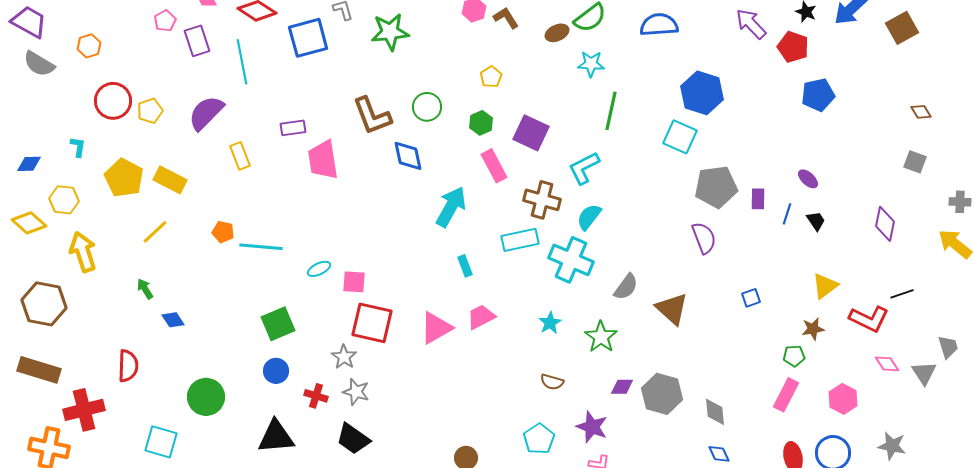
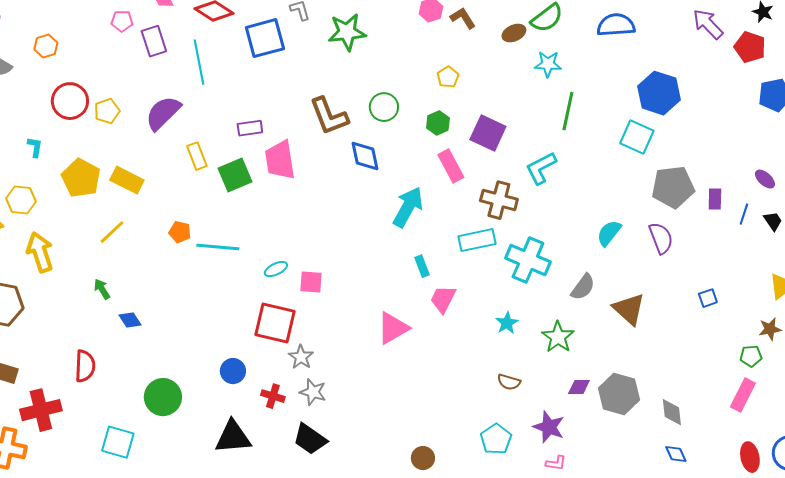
pink pentagon: (165, 21) -> (122, 21), turned 30
cyan semicircle: (589, 217) -> (609, 233), moved
pink trapezoid: (481, 317) -> (443, 299), moved, turned -36
red square: (372, 323) -> (275, 323), moved
green square: (278, 324) -> (235, 175), moved

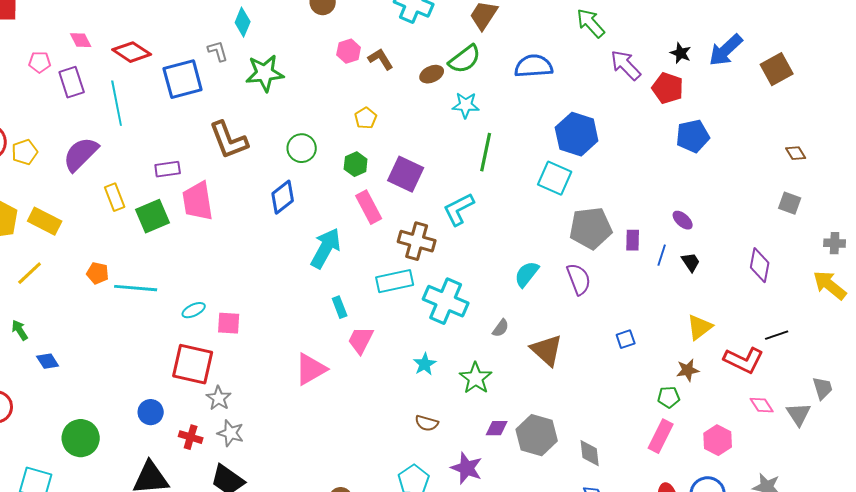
brown L-shape: (329, 116) -> (229, 140), moved
blue diamond: (365, 156) -> (283, 197), turned 64
gray semicircle: (583, 287) -> (501, 328), size x0.7

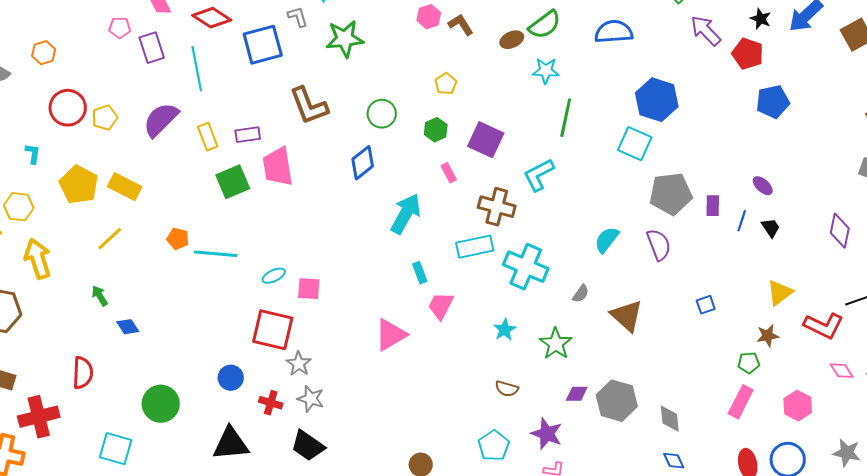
yellow rectangle: (115, 197) -> (208, 137), moved
pink rectangle: (369, 207) -> (449, 173), size x0.6

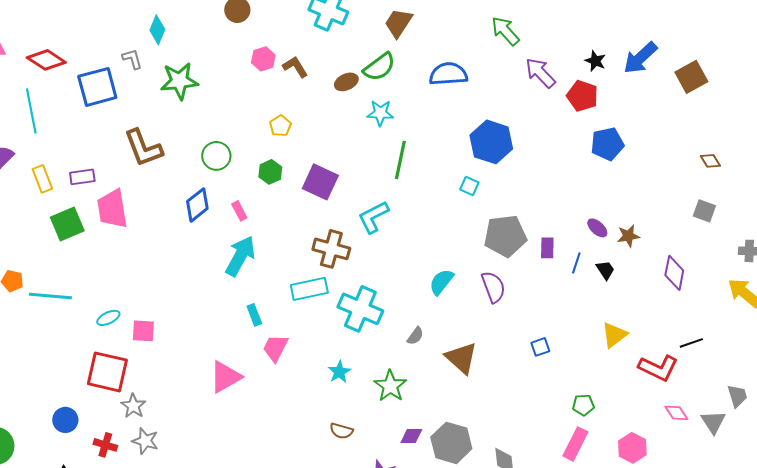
cyan square: (635, 144) -> (469, 186), size x0.6
pink rectangle: (449, 173) -> (239, 211), moved
brown star: (768, 336) -> (628, 236), moved

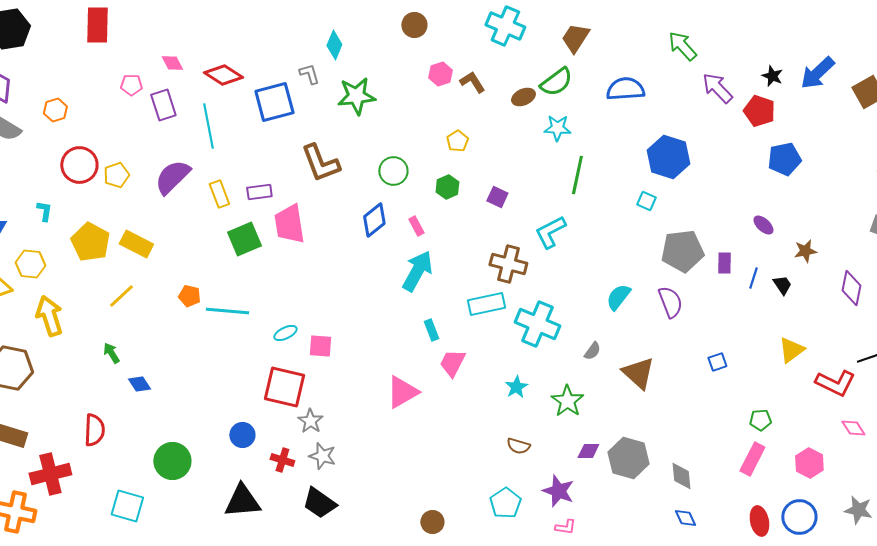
purple square: (320, 182) -> (497, 197), size x0.6
purple ellipse: (597, 228) -> (763, 225), moved

